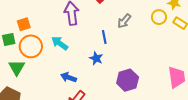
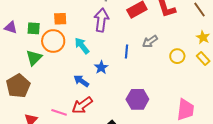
yellow circle: (159, 17) -> (177, 56), moved
orange square: (24, 24) -> (60, 19), moved
blue star: (96, 58) -> (101, 67), moved

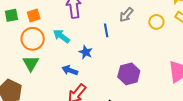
green square: (34, 28) -> (11, 15), moved
green triangle: (34, 58) -> (31, 63), moved

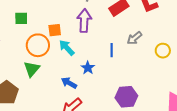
orange square: (34, 16) -> (55, 30), moved

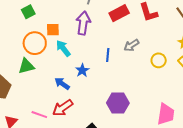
green square: (21, 18) -> (28, 12), moved, turned -32
green triangle: (32, 69) -> (26, 66), turned 30

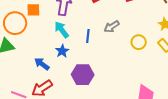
cyan arrow: (63, 48) -> (62, 30), moved
purple hexagon: (118, 103) -> (83, 75), moved

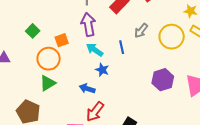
yellow circle: (139, 42) -> (172, 37), size x1.6
purple hexagon: (83, 75) -> (163, 80), moved

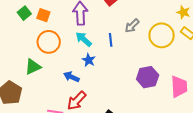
orange square: (62, 40) -> (43, 15), moved, turned 32
orange circle: (49, 59) -> (49, 42), moved

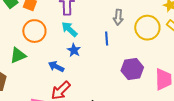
gray arrow: (132, 26) -> (118, 17), turned -42
blue line: (111, 40) -> (107, 39), moved

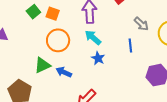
gray arrow: (118, 17) -> (141, 24), turned -49
blue arrow: (56, 67) -> (64, 72), moved

